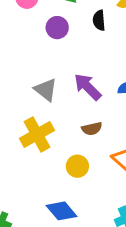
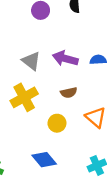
purple arrow: (88, 87) -> (65, 59), turned -30

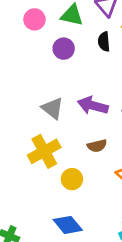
yellow circle: (57, 123) -> (72, 179), moved

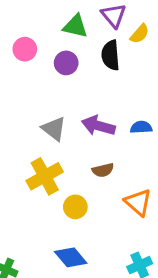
pink circle: (34, 19) -> (25, 49), moved
black semicircle: (104, 42) -> (111, 55), size x1.4

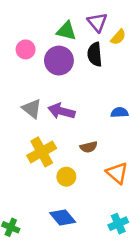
purple circle: (66, 63) -> (59, 61), size x1.5
purple arrow: (98, 126) -> (61, 111), moved
gray triangle: (54, 129) -> (32, 109), moved

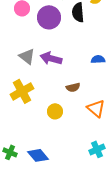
yellow cross: (42, 152) -> (22, 91), moved
blue diamond: (63, 217) -> (38, 155), moved

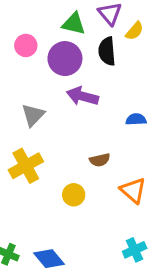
gray triangle: (27, 56) -> (33, 115), turned 36
purple arrow: (51, 58) -> (82, 96), moved

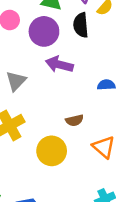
yellow circle: (74, 195) -> (52, 151), size x1.5

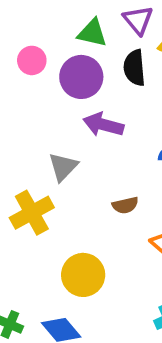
gray triangle: (16, 81) -> (63, 167), moved
yellow circle: (52, 151) -> (83, 275), moved

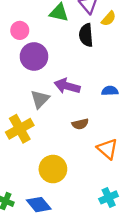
purple circle: (81, 77) -> (34, 56), moved
purple arrow: (103, 125) -> (67, 86), moved

